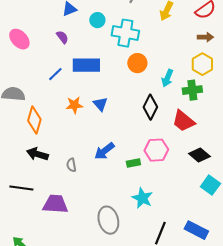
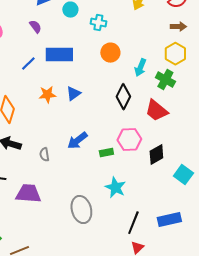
cyan cross: (125, 33) -> (98, 23), size x0.6
green cross: (192, 90) -> (165, 80), turned 36
blue triangle: (100, 104) -> (73, 94), turned 35
black diamond: (199, 155) -> (156, 155), moved, turned -70
blue rectangle: (196, 230) -> (169, 220), turned -40

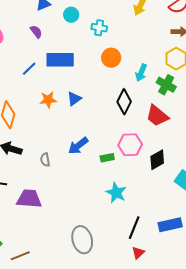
gray ellipse: (81, 210) -> (82, 240), moved

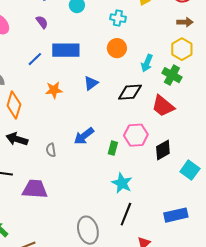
cyan cross: (99, 28) -> (118, 18), moved
blue triangle: (74, 99) -> (91, 83), moved
black diamond: (124, 102) -> (130, 92), turned 60
green rectangle: (107, 158) -> (113, 148), turned -64
black line: (134, 228) -> (126, 214), moved

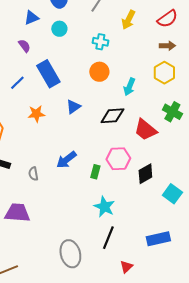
blue rectangle: (66, 50) -> (48, 74), turned 60
green cross: (172, 75) -> (172, 112), moved

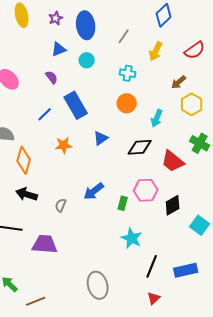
brown arrow: (167, 46) -> (179, 82), moved, turned 140
gray semicircle: (33, 174) -> (61, 205), turned 32
black line: (108, 238) -> (152, 266), moved

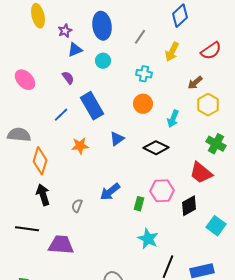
purple star: (56, 18) -> (65, 31), moved
black diamond: (140, 147) -> (156, 148), turned 30
red trapezoid: (173, 161) -> (201, 173), moved
black arrow: (27, 194) -> (43, 195), turned 55

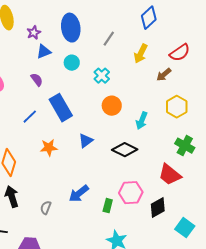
cyan cross: (144, 74) -> (102, 76), moved, turned 35
brown arrow: (195, 83) -> (164, 75), moved

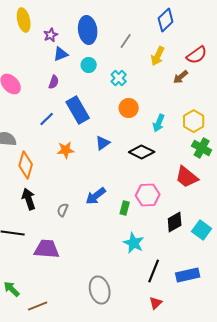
purple semicircle: (37, 80) -> (54, 82), turned 56
yellow hexagon: (177, 107) -> (194, 121), moved
black diamond: (158, 208) -> (175, 222), moved

